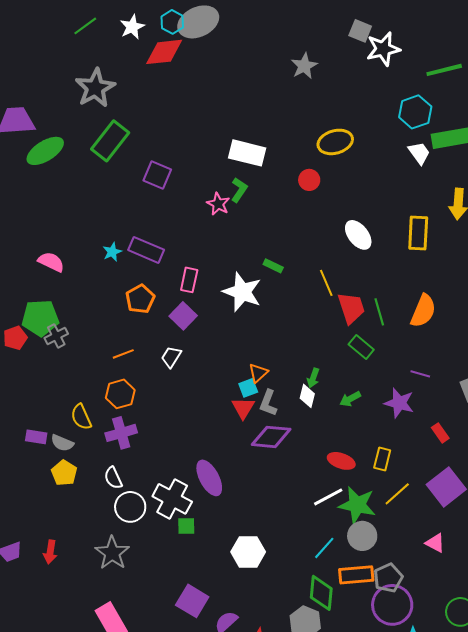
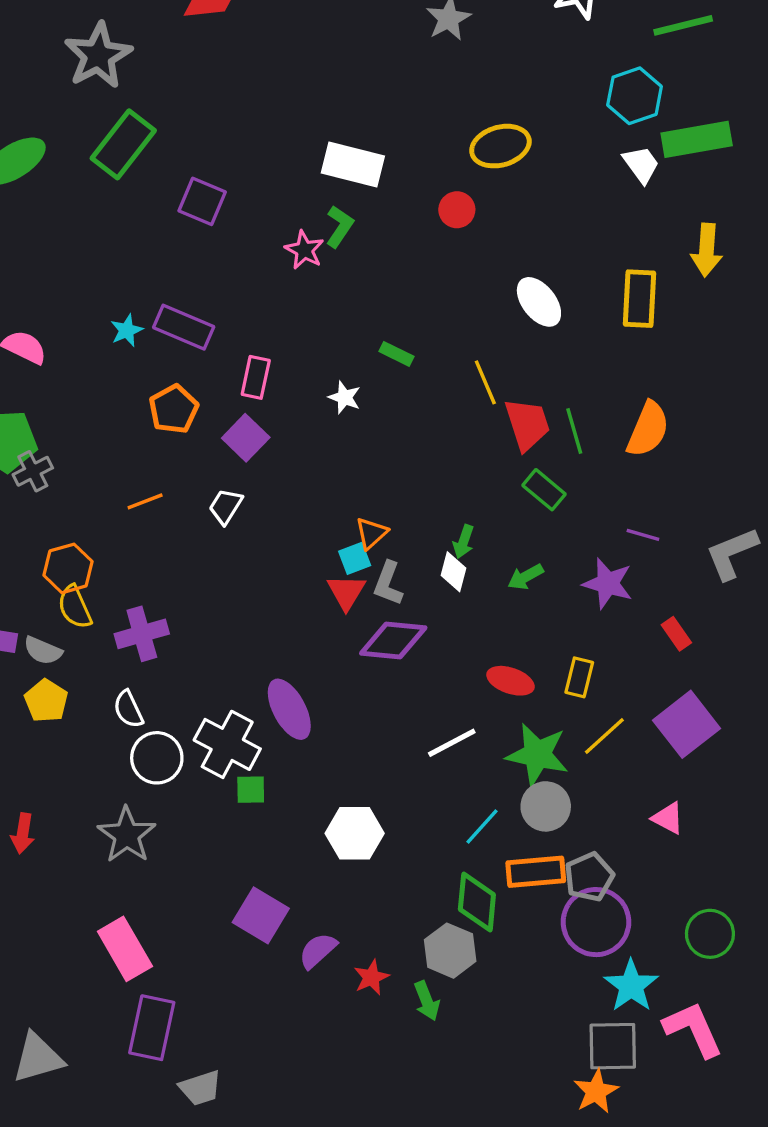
white star: (242, 292) -> (345, 397), size x0.5
orange hexagon: (120, 394) -> (68, 568), moved
white line: (328, 497) -> (452, 743), moved

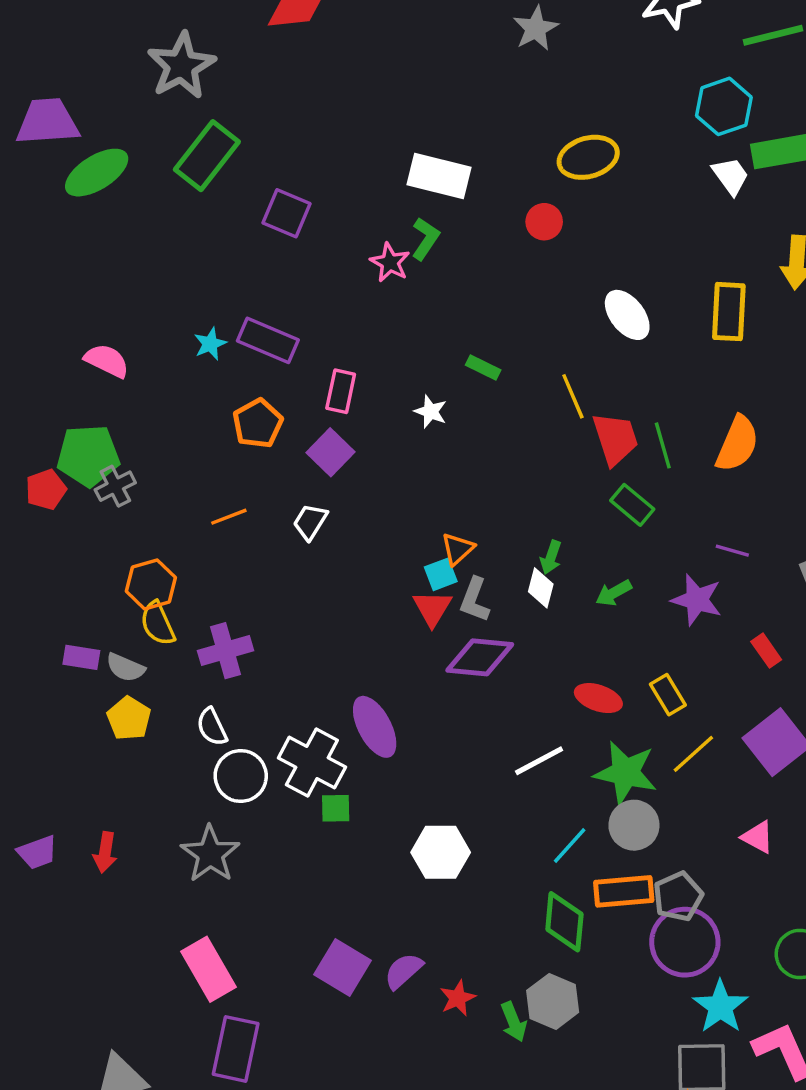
yellow rectangle: (579, 677) -> (668, 695), turned -45
purple square: (261, 915) -> (342, 968), moved
gray hexagon: (450, 951) -> (553, 1001), moved

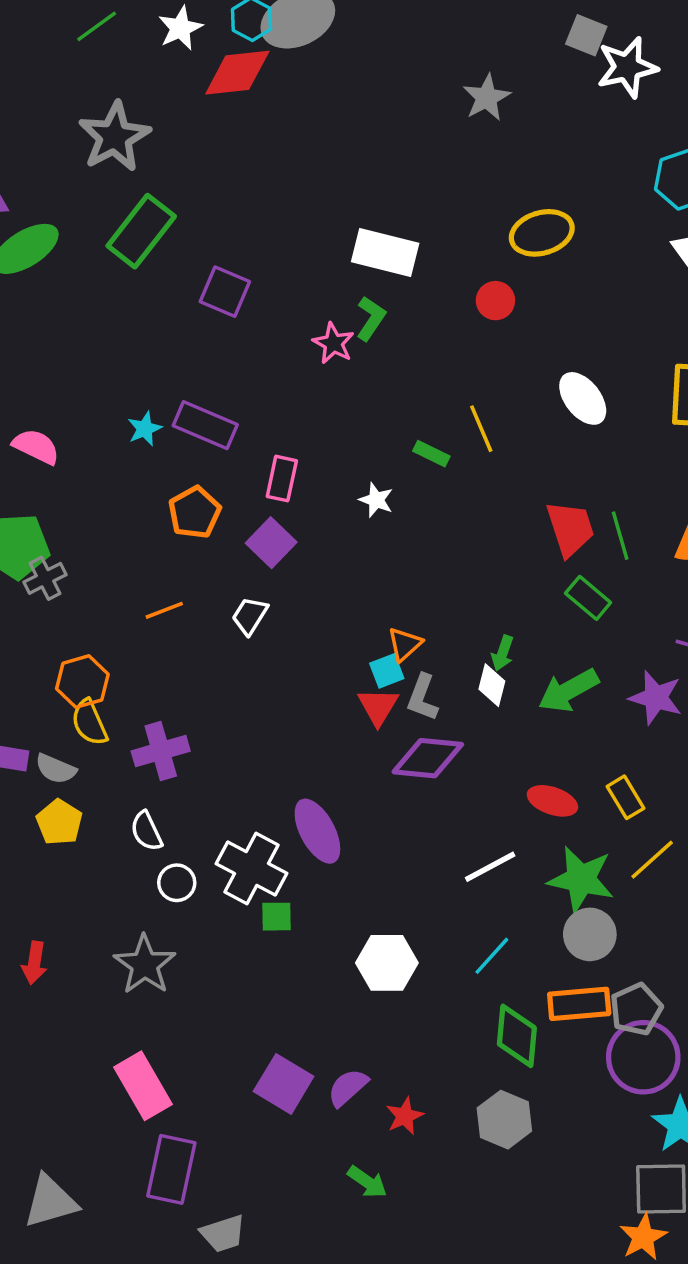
yellow line: (573, 396) -> (481, 429), moved
green arrow: (614, 593) -> (568, 690), size x1.6
white circle: (241, 776) -> (177, 883), size x0.7
cyan line: (570, 846) -> (492, 956), moved
green arrow: (514, 1022) -> (367, 1182), moved, turned -33

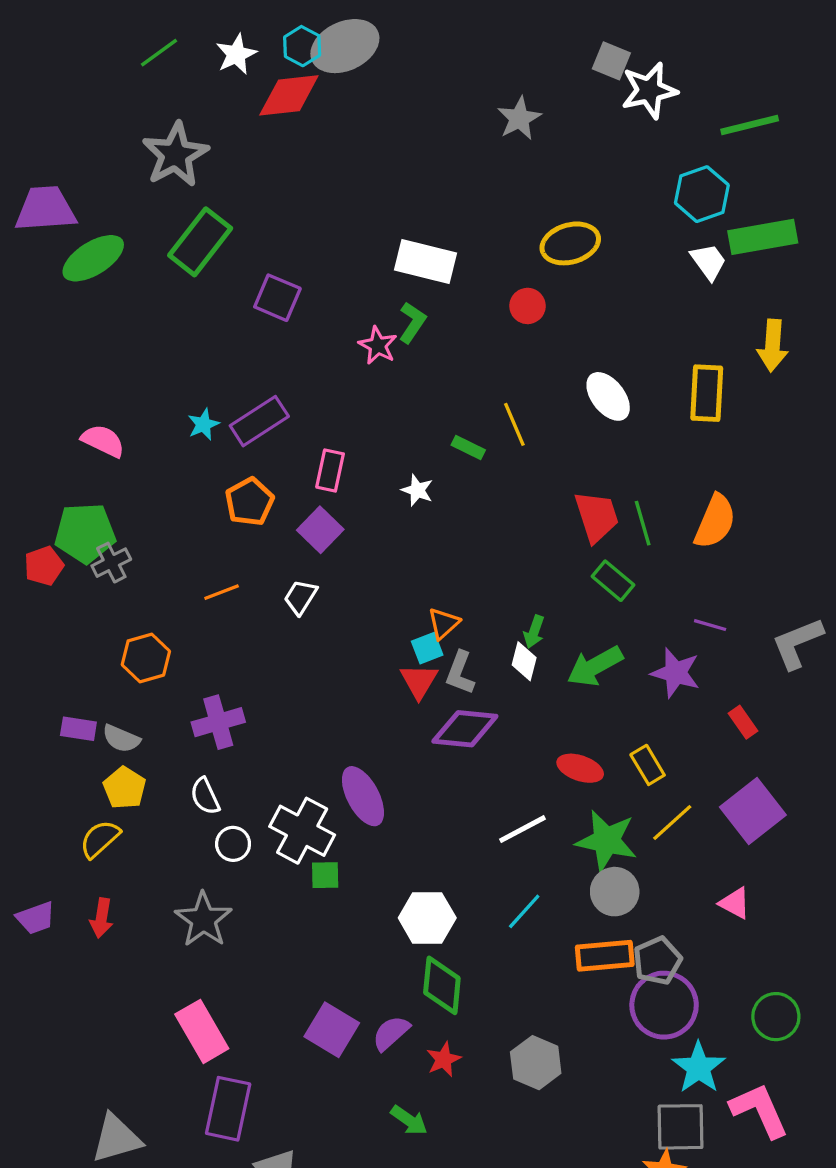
purple rectangle: (205, 425) -> (259, 421), turned -56
yellow semicircle: (90, 723) -> (100, 839), moved, turned 72
green diamond: (517, 1036) -> (442, 985), moved

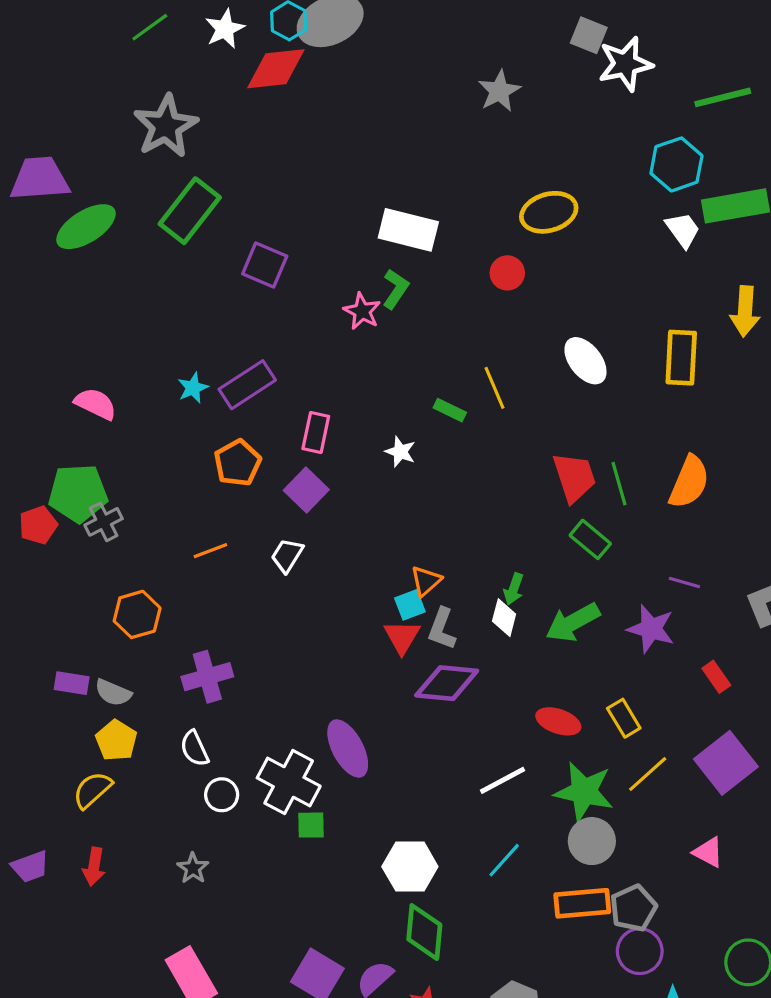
gray star: (203, 920) -> (193, 868), size x0.6
purple circle: (664, 1005) -> (640, 951), size x0.7

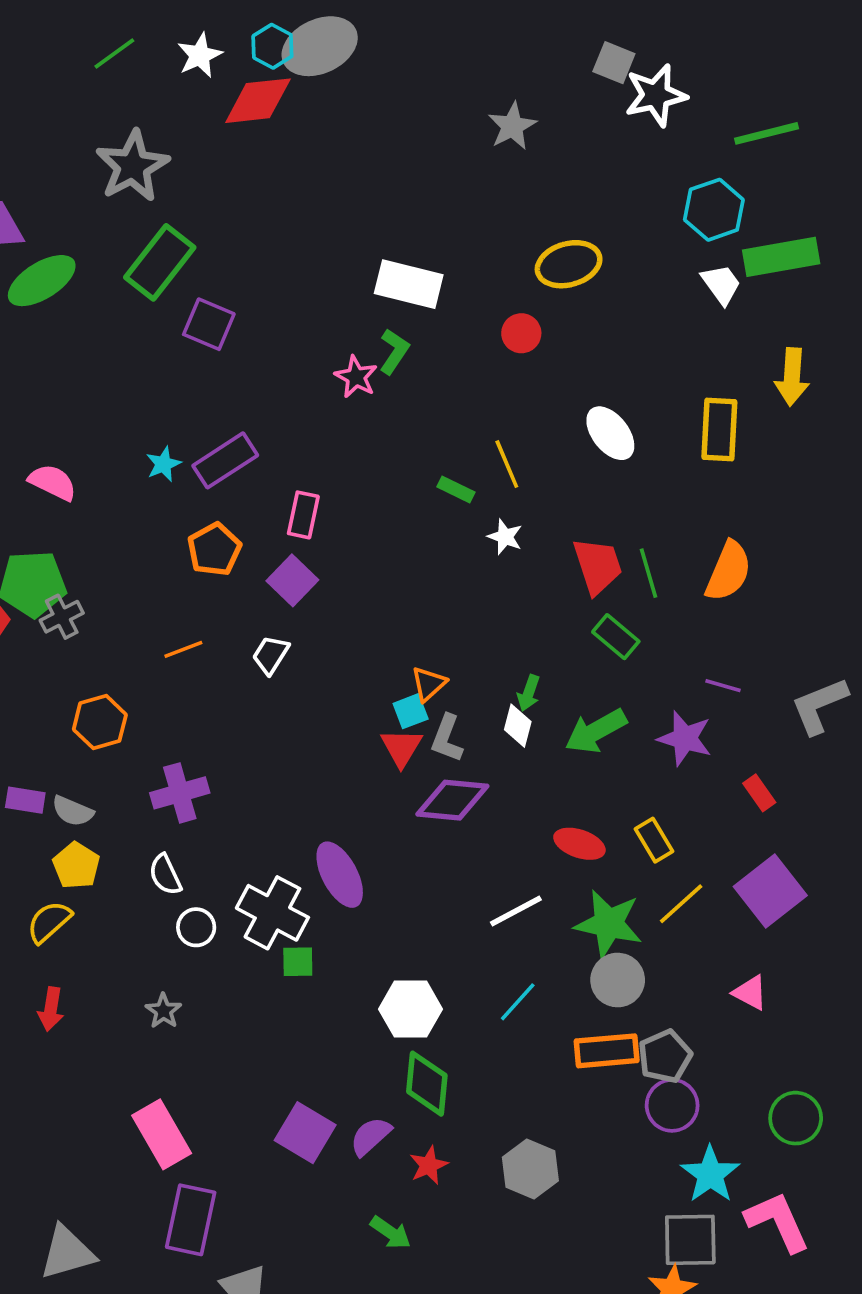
purple square: (265, 265) -> (209, 324), moved
white star: (400, 452) -> (505, 537), moved

